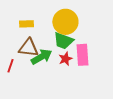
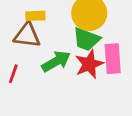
brown triangle: (28, 48) -> (27, 35), moved
red star: (65, 59) -> (89, 64), size x1.5

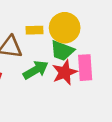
yellow rectangle: (35, 16) -> (34, 30), moved

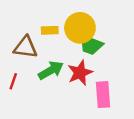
green trapezoid: (62, 51) -> (91, 45), moved
pink rectangle: (85, 68) -> (103, 95), moved

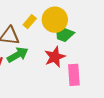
yellow rectangle: (50, 30) -> (30, 22), turned -48
green arrow: (51, 70) -> (18, 55), moved

